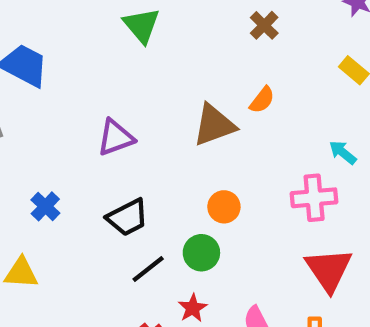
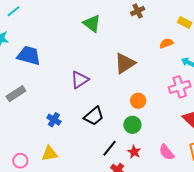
green triangle: (142, 25) -> (92, 23), moved
brown cross: (264, 25) -> (138, 11), turned 32
orange semicircle: (262, 100) -> (166, 43), moved, turned -136
black line: (148, 269) -> (109, 148), moved

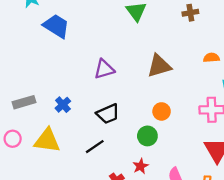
gray rectangle: (16, 94) -> (24, 102), moved
black line: (109, 148) -> (95, 147), moved
yellow triangle: (50, 154) -> (47, 140), size x1.4

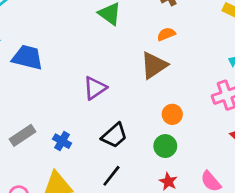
orange semicircle: (211, 58) -> (166, 34), moved
gray rectangle: (24, 102) -> (23, 135), moved

